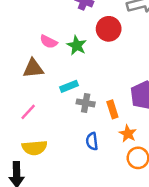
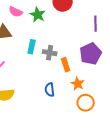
cyan rectangle: (69, 86) -> (32, 47), turned -56
gray cross: (86, 103) -> (50, 53), moved

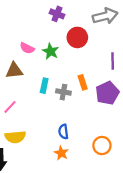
orange rectangle: (66, 65) -> (83, 82), moved
orange star: (78, 84) -> (61, 153), moved

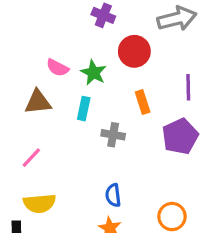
orange rectangle: (83, 82) -> (143, 102), moved
cyan rectangle: (44, 86) -> (84, 109), moved

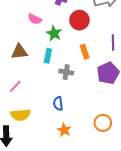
pink semicircle: (57, 68) -> (35, 19), moved
blue semicircle: (113, 195) -> (58, 104), moved

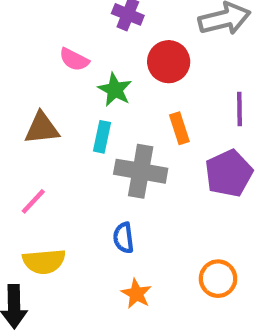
gray cross: (66, 72) -> (141, 171), size x1.6

